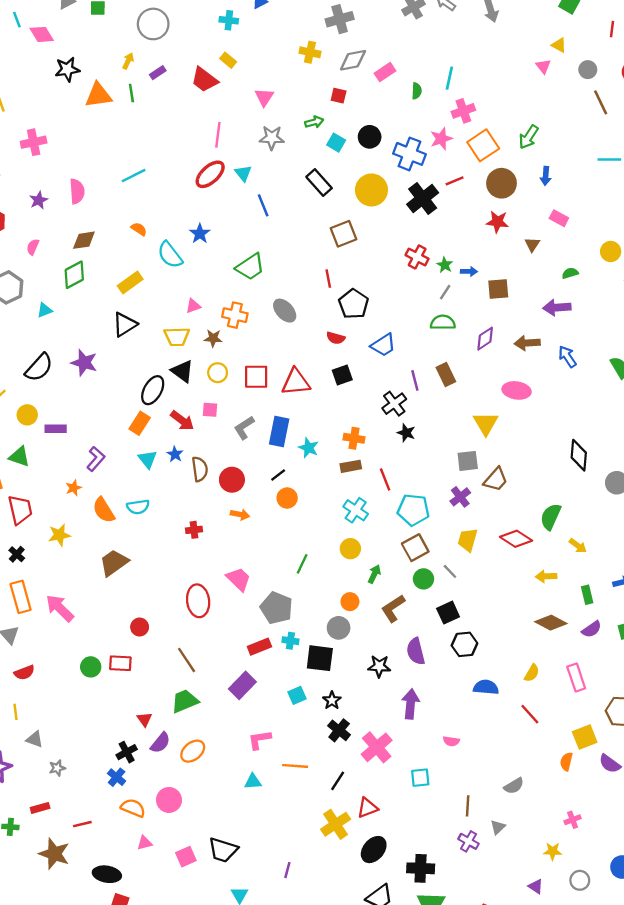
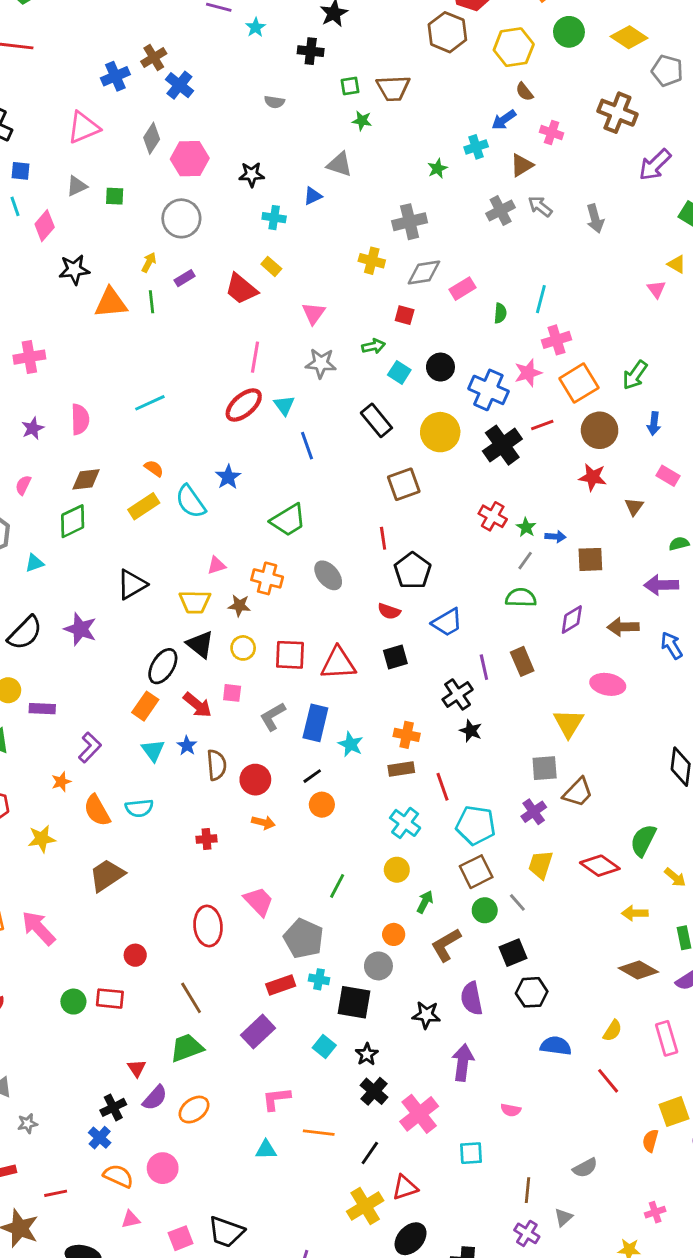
pink diamond: (42, 34) -> (45, 226), turned 70
yellow rectangle: (130, 282) -> (144, 506), moved
cyan square: (297, 695) -> (324, 1046), turned -30

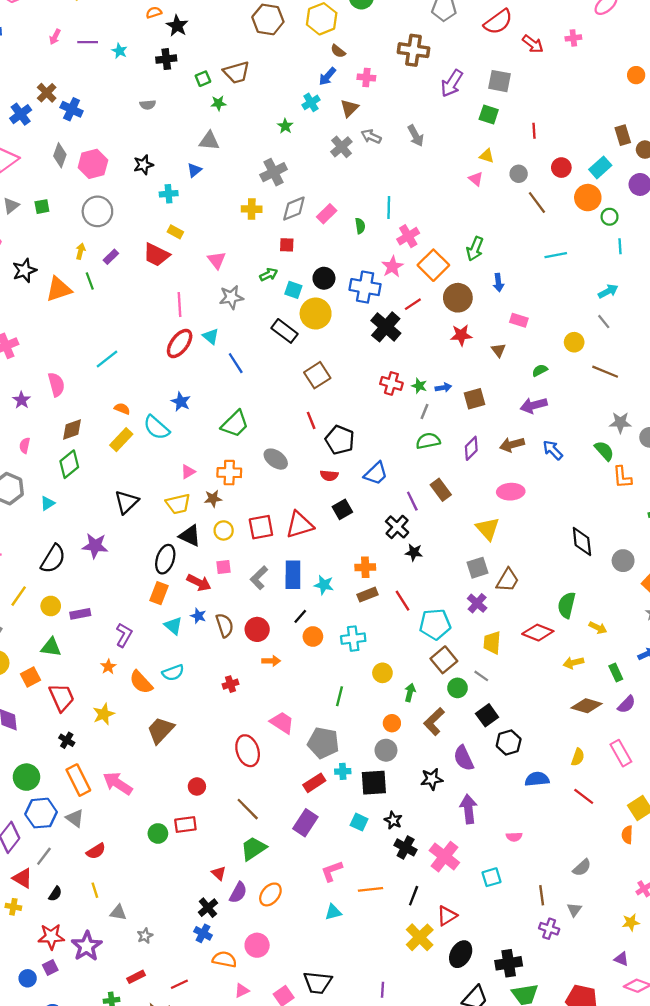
yellow circle: (440, 432) -> (316, 314), moved
cyan cross: (405, 823) -> (353, 639), moved, turned -30

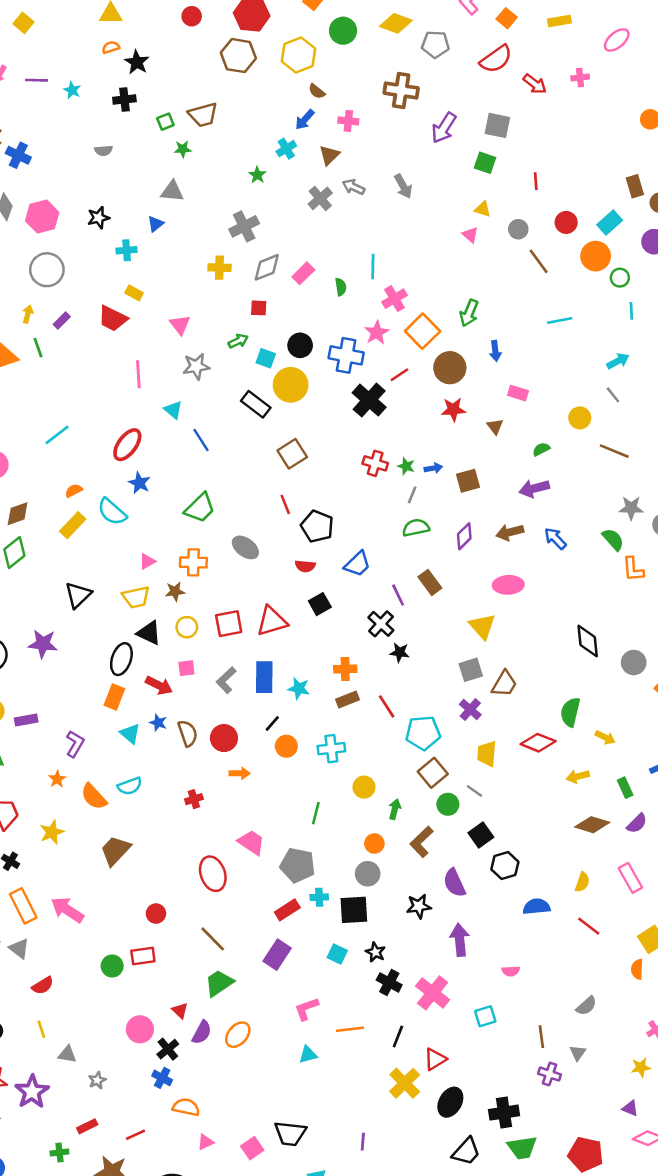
red ellipse: (180, 343) -> (127, 445), moved
orange semicircle: (122, 409) -> (74, 491), turned -49
pink circle: (257, 945) -> (140, 1029), moved

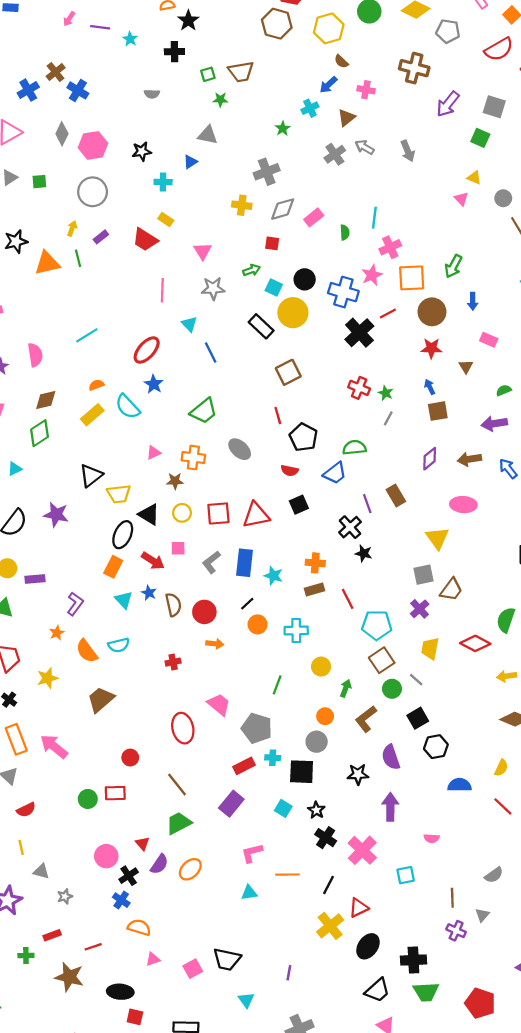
orange square: (423, 331) -> (412, 278), turned 36
blue arrow: (433, 468) -> (430, 387), moved, turned -112
green semicircle: (416, 528) -> (354, 448), moved
yellow trapezoid: (136, 597) -> (119, 494), moved

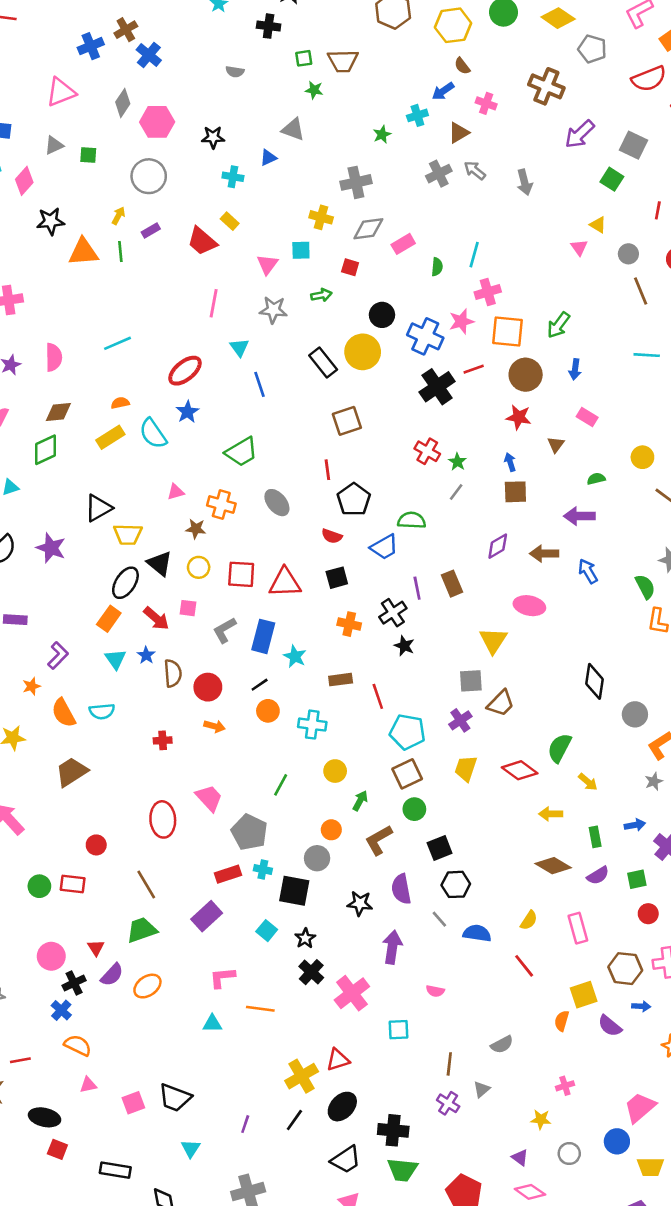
cyan square: (274, 288) -> (301, 250), moved, turned -35
orange cross: (315, 563) -> (349, 624), moved
gray line: (416, 680) -> (439, 919), moved
black line: (328, 885) -> (294, 1120), moved

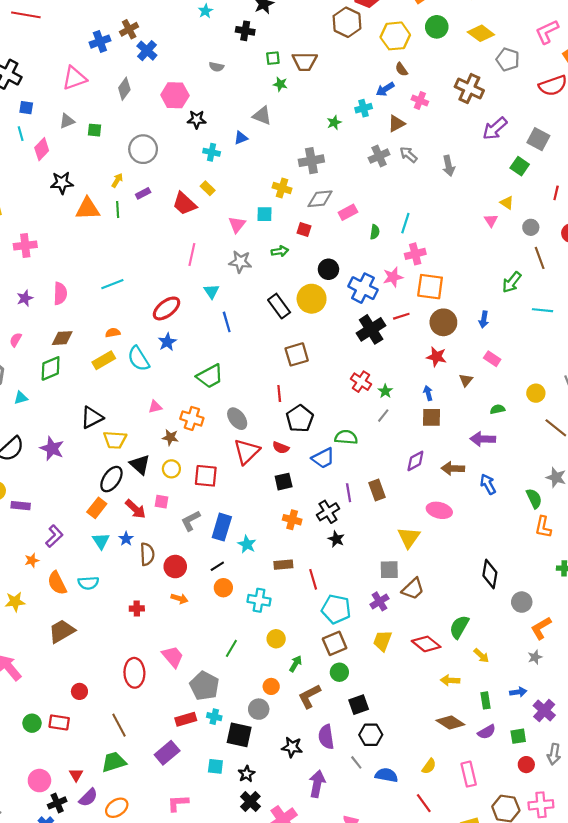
pink hexagon: (157, 122) -> (175, 95), moved
green arrow: (558, 325) -> (512, 282), moved
red triangle: (285, 583) -> (247, 452), moved, turned -44
cyan square: (267, 931) -> (215, 766), turned -35

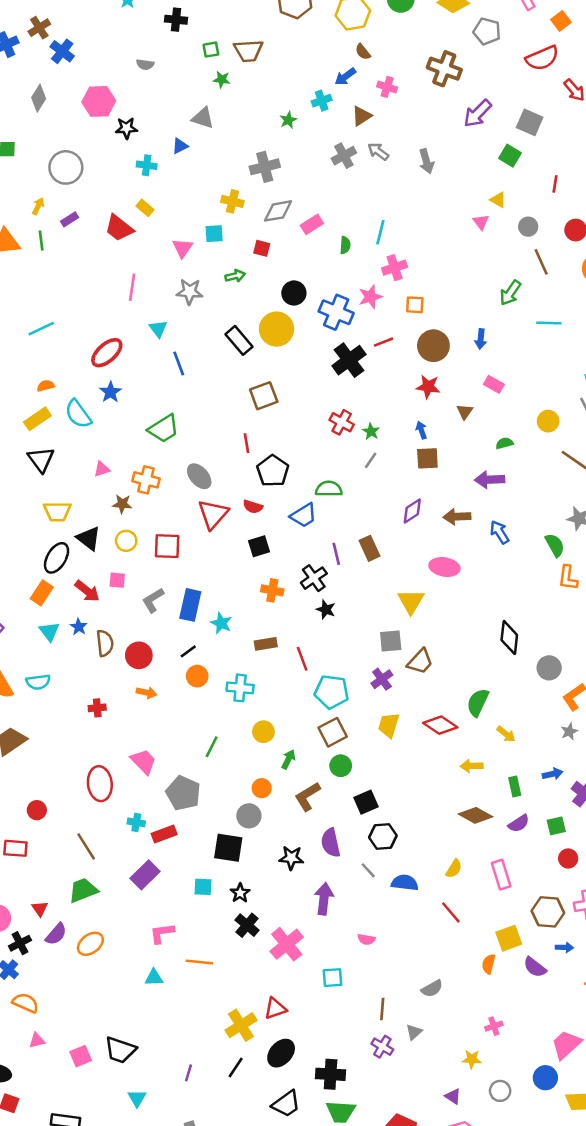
orange square: (430, 287) -> (415, 305), size x0.6
black triangle: (92, 418) -> (41, 459), moved, turned -35
cyan cross: (214, 717) -> (136, 822), moved

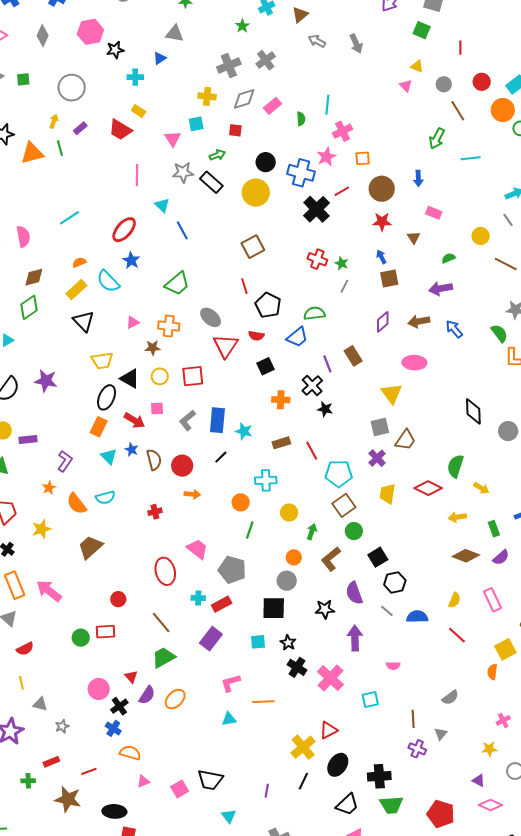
gray cross: (344, 156) -> (266, 60), moved
black rectangle: (239, 340) -> (211, 182), moved
orange circle: (197, 676) -> (241, 502), moved

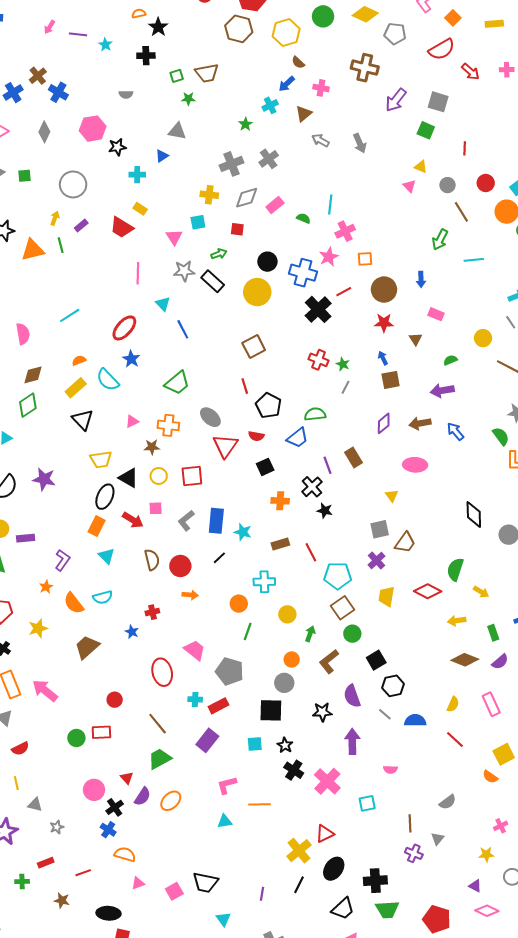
green semicircle: (301, 119) -> (303, 218), turned -64
yellow triangle: (392, 393) -> (392, 496), size x0.6
blue star: (132, 450) -> (132, 632), moved
orange semicircle: (492, 672) -> (490, 777), turned -63
brown star: (68, 799) -> (62, 900), size x0.6

